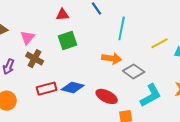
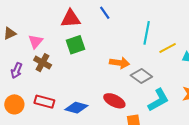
red triangle: (62, 15) -> (71, 19), size x1.5
cyan line: (122, 28) -> (147, 33), moved
blue diamond: (73, 88) -> (76, 108), moved
red rectangle: (47, 89) -> (44, 102), moved, turned 30

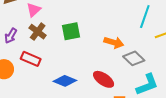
green square: (76, 45) -> (71, 31), moved
red rectangle: (44, 102) -> (31, 59), moved

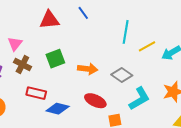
orange arrow: (114, 42) -> (88, 69), moved
red rectangle: (31, 59) -> (36, 93), moved

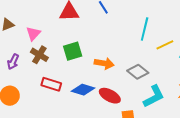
blue diamond: (58, 109) -> (83, 90), moved

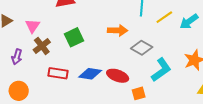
brown cross: (39, 55) -> (42, 46), turned 30
orange arrow: (104, 63) -> (118, 30), moved

